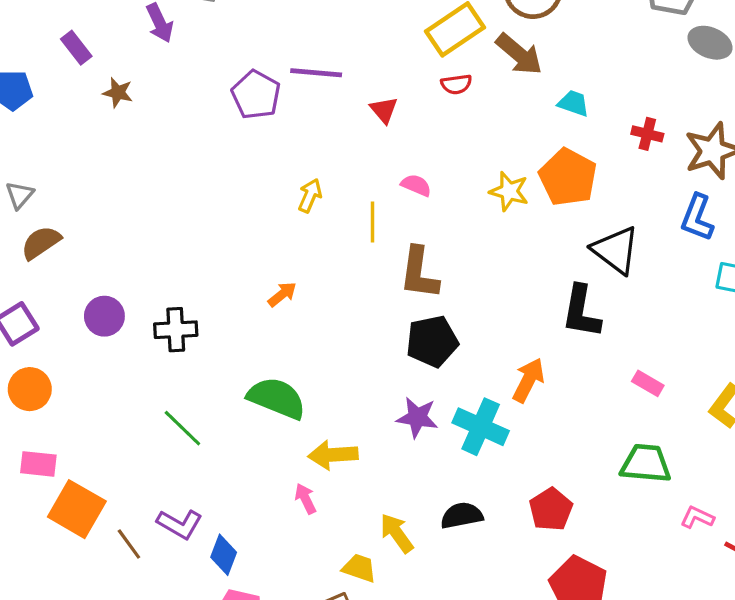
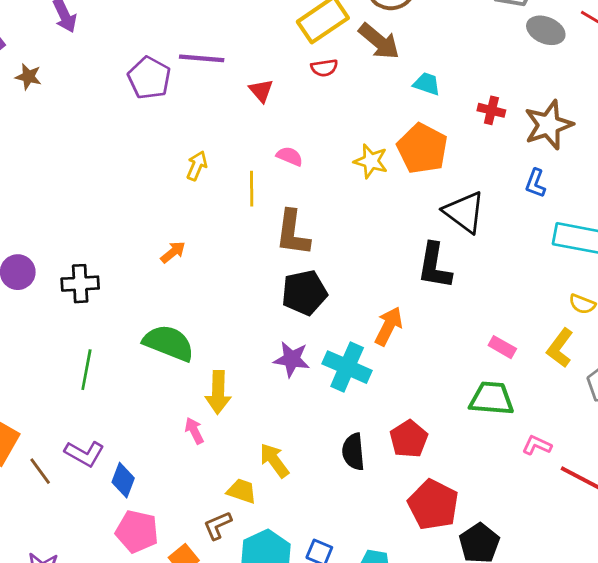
blue L-shape: (697, 218) -> (535, 183), size x0.7
pink rectangle: (648, 383) -> (502, 347), moved
green line: (182, 428) -> (86, 370), turned 57
yellow arrow: (333, 455) -> (218, 392), turned -84
black semicircle: (462, 516) -> (353, 452), moved, turned -84

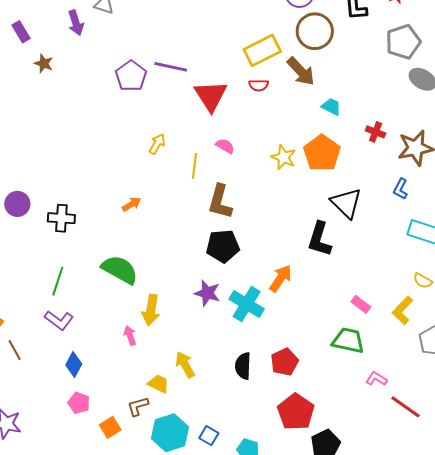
red triangle: (261, 91) -> (211, 96), size x1.8
purple L-shape: (84, 454) -> (59, 320), moved
pink pentagon: (137, 531) -> (79, 403), size x0.7

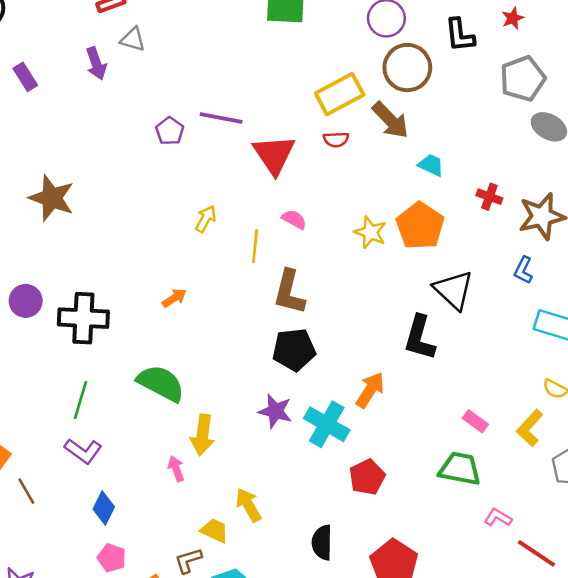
brown star: (44, 63) -> (52, 198), moved, size x1.8
purple pentagon: (131, 76) -> (170, 131), size x0.7
black cross: (61, 218) -> (83, 318), size x1.4
red pentagon: (284, 362) -> (367, 477), moved
black semicircle: (243, 366) -> (322, 542), moved

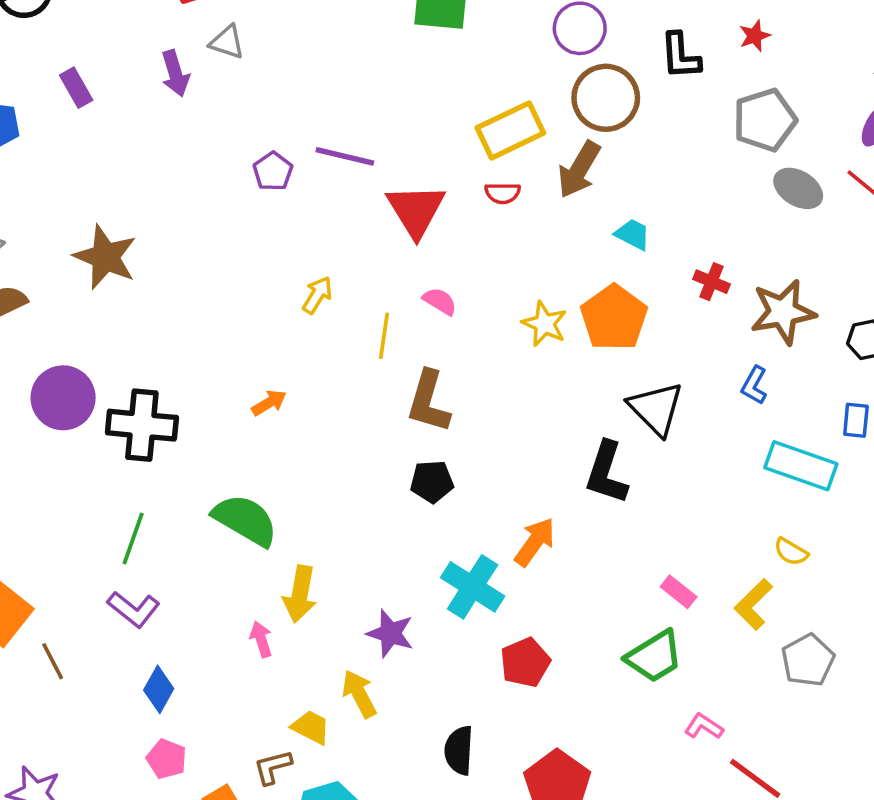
brown arrow: (390, 120) -> (579, 170), turned 72
purple circle: (26, 301) -> (63, 398), size x1.4
black pentagon: (294, 350) -> (432, 482), size x0.7
purple star: (275, 411) -> (390, 633), moved
green trapezoid: (460, 469) -> (654, 657), turned 135

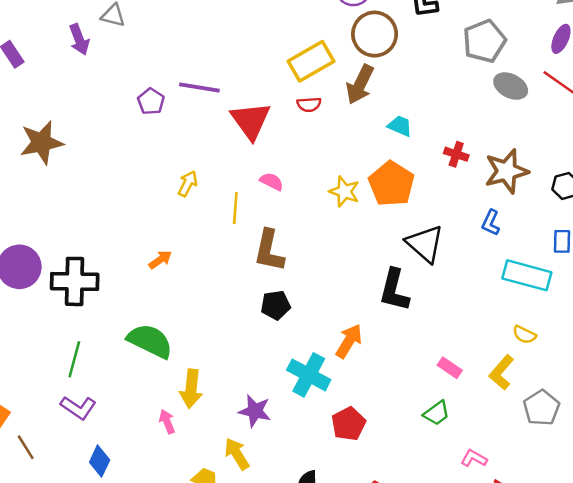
brown star: (105, 257) -> (41, 143), moved, turned -30
green trapezoid: (654, 657) -> (436, 413), size x0.7

